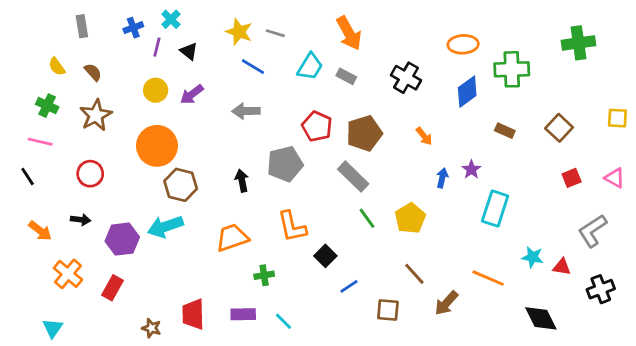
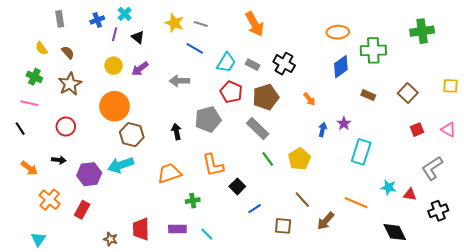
blue line: (253, 67) -> (195, 48), moved
cyan trapezoid: (310, 67) -> (226, 63), moved
gray rectangle: (346, 76) -> (253, 65), moved
black cross: (406, 78) -> (284, 64), moved

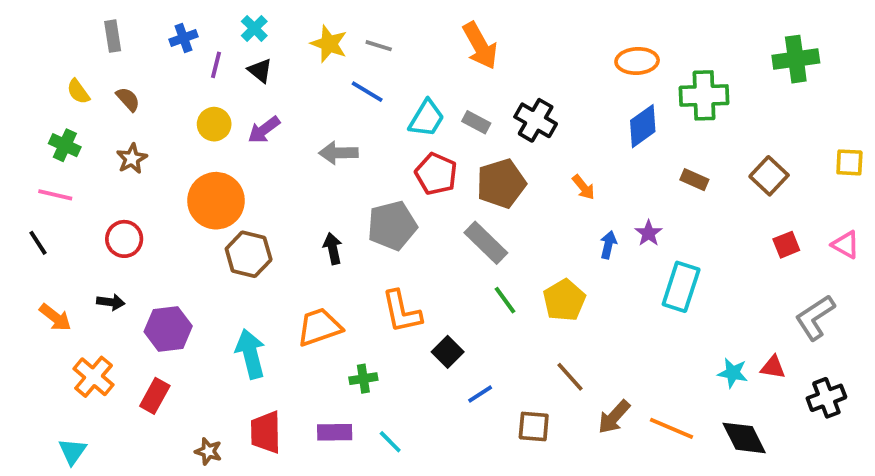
cyan cross: (125, 14) -> (254, 28), moved
brown star: (70, 84) -> (132, 159), size x0.7
cyan arrow: (121, 165) -> (250, 354), moved, turned 95
cyan star: (389, 187) -> (733, 373), moved
orange line: (356, 203) -> (671, 428), moved

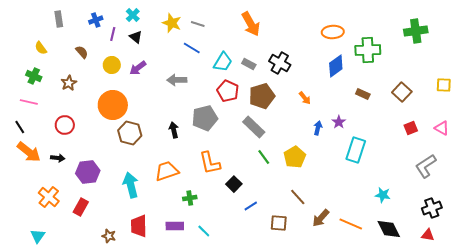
brown semicircle: (128, 99) -> (82, 52), moved
orange arrow: (55, 317) -> (29, 152), moved, size x1.4
red triangle: (773, 367) -> (428, 235), moved

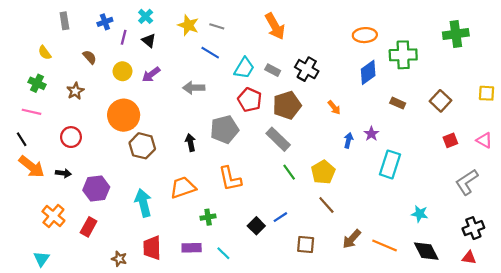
black square: (234, 184) -> (256, 226), moved
brown line: (298, 197) -> (326, 205), moved
blue line: (251, 206) -> (280, 217), moved

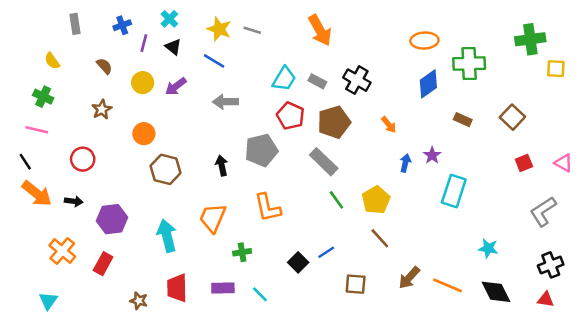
blue line: (210, 53) -> (214, 61), moved
brown star: (75, 91) -> (102, 109), moved
yellow square: (487, 93) -> (556, 69), moved
orange circle: (124, 115) -> (144, 134), size x0.6
orange trapezoid: (183, 187) -> (213, 218), turned -48

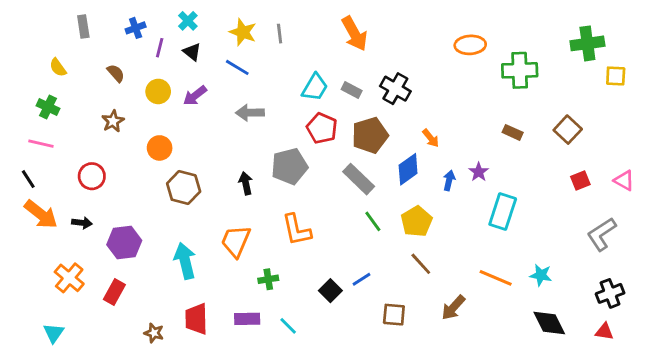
gray line: (252, 30) -> (280, 34), turned 66
blue diamond: (428, 84) -> (408, 169), moved
orange line: (447, 285) -> (496, 278), moved

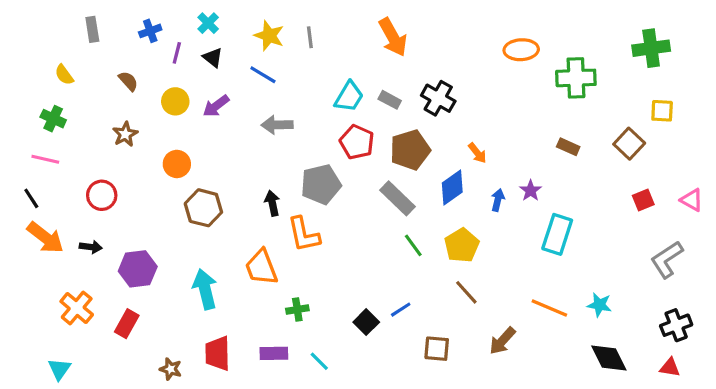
yellow square: (616, 76) -> (662, 111), moved
orange L-shape: (297, 230) -> (304, 234), moved
orange trapezoid: (236, 241) -> (261, 267), turned -44

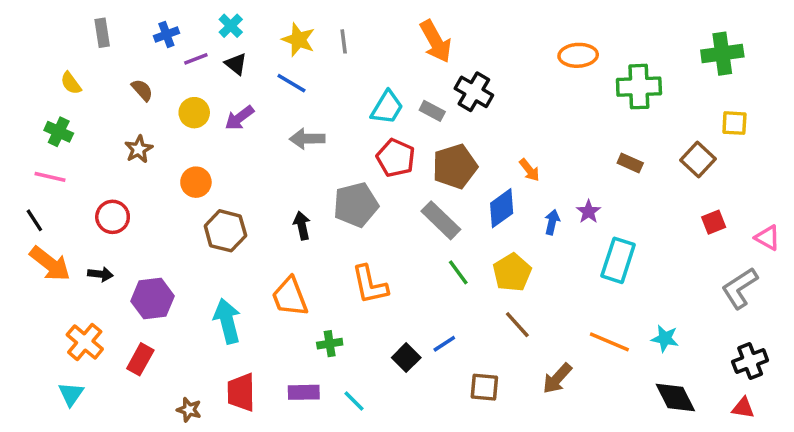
purple line: (177, 53) -> (196, 59), turned 55
black cross: (438, 98) -> (474, 92), moved
pink triangle: (692, 200) -> (767, 238), moved
orange L-shape: (304, 234) -> (370, 285), moved
cyan triangle: (59, 369) -> (71, 394), moved

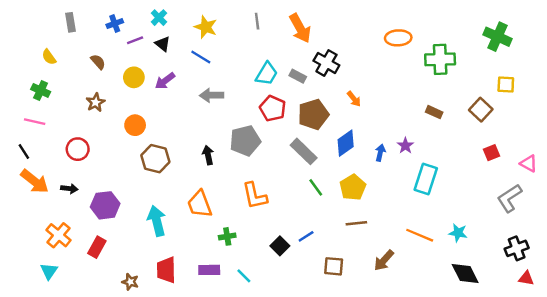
gray line: (344, 41) -> (257, 21), moved
green cross: (722, 54) -> (497, 37), turned 32
orange arrow: (529, 170) -> (354, 99), moved
brown line: (517, 325) -> (356, 223), turned -54
red triangle: (743, 408) -> (526, 278), moved

